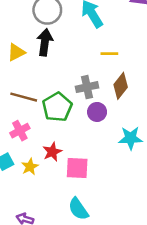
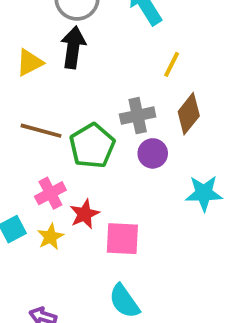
yellow line: (109, 54) -> (172, 64), turned -63
pink cross: (20, 131) -> (50, 193), moved

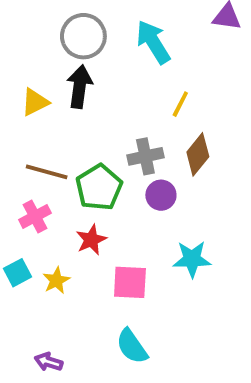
pink cross: (50, 193) -> (35, 216), moved
cyan star: (204, 193) -> (192, 259), moved
red star: (85, 214) -> (91, 240), moved

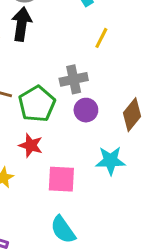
brown diamond: (198, 154) -> (132, 115), moved
red star: (91, 240) -> (31, 145), turned -30

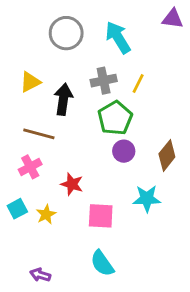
black arrow: (22, 24) -> (63, 99), moved
gray cross: (74, 79) -> (104, 81), moved
green pentagon: (37, 104) -> (115, 118), moved

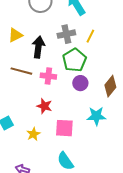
pink cross: (30, 167) -> (48, 76), moved, turned 35
yellow star: (46, 214) -> (33, 134), moved

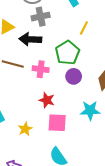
gray cross: (66, 34) -> (41, 17), moved
black arrow: (38, 47) -> (30, 39), turned -95
red star: (44, 106) -> (47, 100), moved

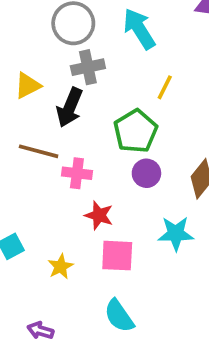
black arrow: (30, 39) -> (70, 107), turned -70
pink cross: (41, 69) -> (77, 173), moved

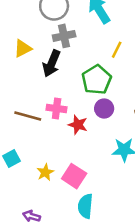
brown line: (39, 151) -> (28, 116), moved
red star: (99, 215) -> (78, 125), moved
pink square: (117, 256) -> (74, 176), moved, turned 30
cyan semicircle: (119, 316) -> (85, 206), turned 40

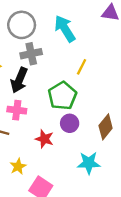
pink cross: (57, 108) -> (17, 110), moved
yellow star: (45, 172) -> (18, 167), moved

